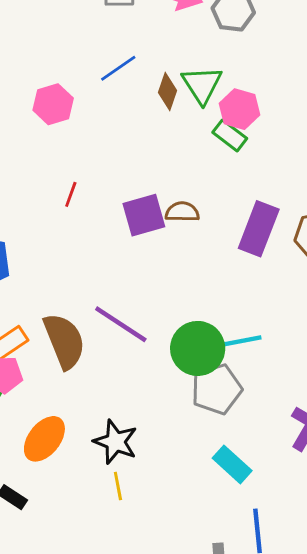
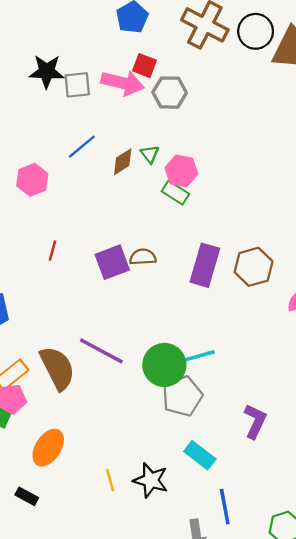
green triangle: (202, 85) -> (150, 154), size x0.6
brown diamond: (167, 91) -> (123, 162), turned 44
black star: (116, 442) -> (151, 480), moved

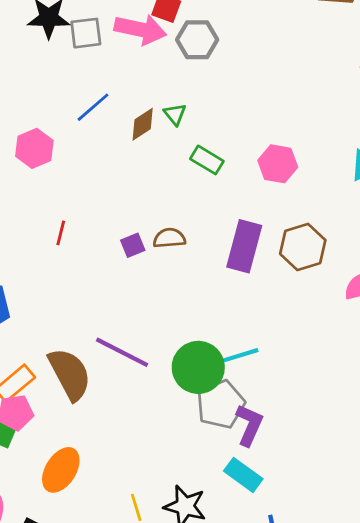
pink hexagon: (181, 171) -> (278, 164), moved
purple square: (112, 262) -> (133, 245), size x0.6
purple L-shape: (255, 421) -> (249, 425), moved

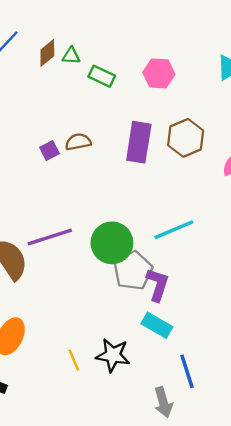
green triangle: (175, 114) -> (71, 56), moved, turned -42
purple line: (122, 352) -> (50, 237), turned -39
cyan line: (233, 357) -> (174, 230), moved

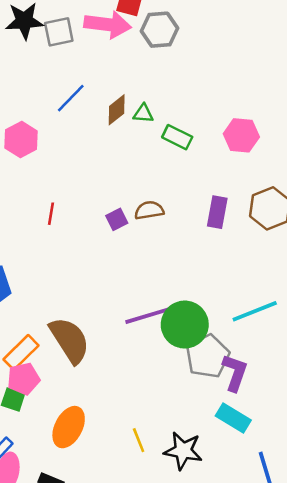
purple rectangle: (139, 142) -> (217, 212), size x0.7
purple line: (50, 237) -> (150, 315), moved
yellow line: (74, 360) -> (139, 440), moved

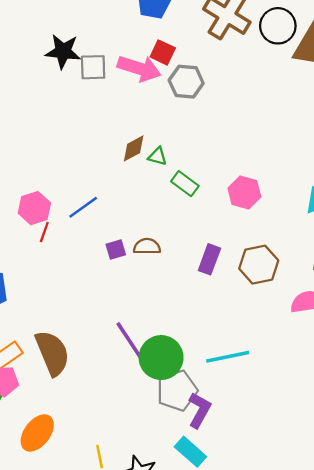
blue line: (71, 98) -> (83, 207), moved
pink hexagon: (21, 139) -> (34, 208), moved
red line: (51, 214) -> (44, 232), moved
purple line: (150, 315) -> (131, 343), turned 63

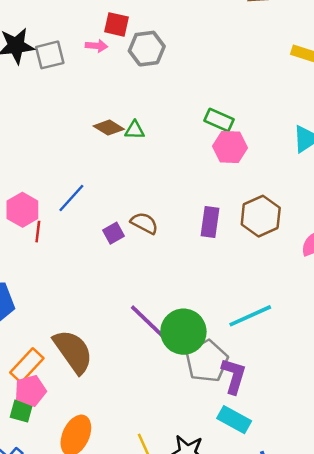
pink arrow: (139, 68) -> (96, 46), size x0.5
brown diamond: (134, 148) -> (109, 128), turned 72
green rectangle: (185, 184) -> (219, 120), moved
brown semicircle: (147, 246) -> (144, 223), turned 40

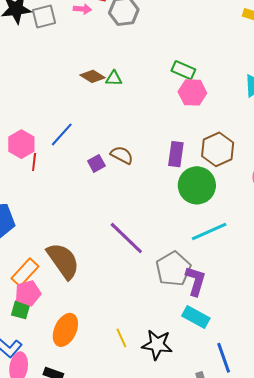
green circle: (183, 332) -> (197, 185), moved

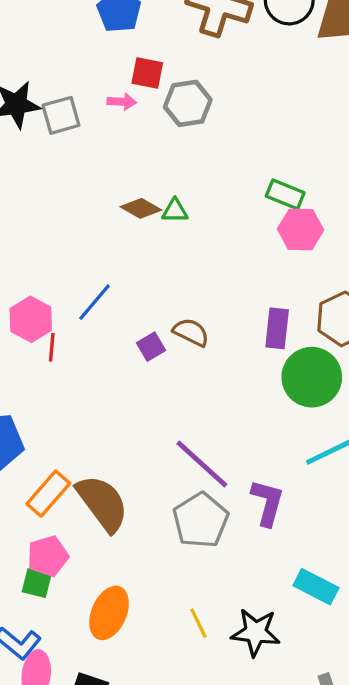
gray pentagon: (173, 269) -> (201, 520), moved
orange rectangle: (25, 272) -> (48, 494), moved
purple L-shape: (196, 281) -> (267, 503), moved

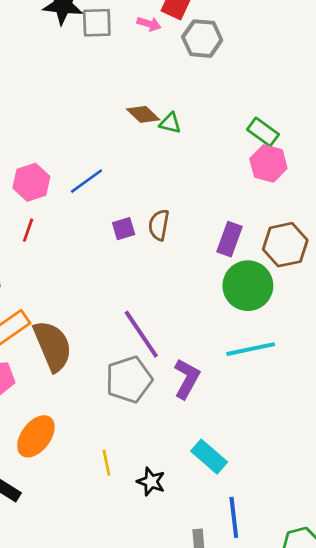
brown semicircle: (191, 332) -> (159, 225), turned -120
red line: (52, 347) -> (28, 230), moved
black star: (256, 632) -> (151, 482), size x0.7

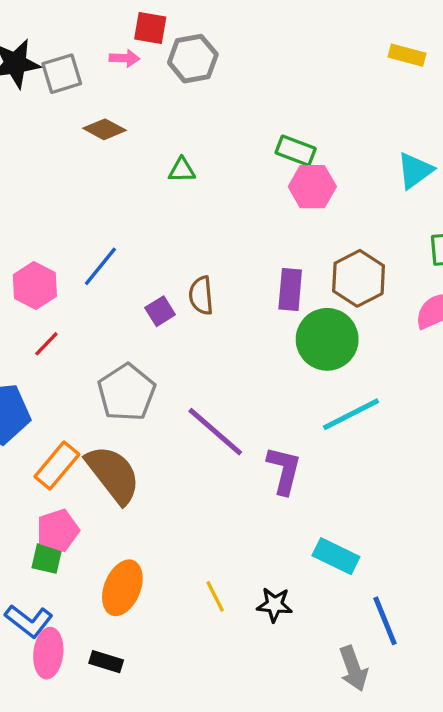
brown diamond: (143, 114) -> (105, 129), moved
red line: (28, 230) -> (46, 344), turned 40
gray pentagon: (129, 380) -> (127, 392), moved

